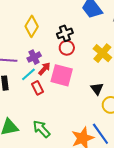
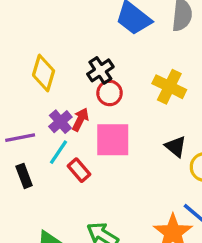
red arrow: (44, 69) -> (80, 120), moved

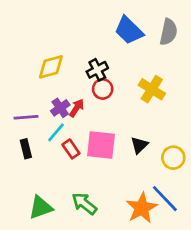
yellow diamond: (44, 73) -> (51, 67), turned 52
pink square: (113, 140) -> (101, 145), moved
black triangle: (176, 147) -> (139, 145), moved, turned 30

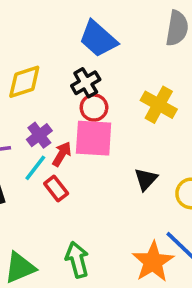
blue trapezoid: (129, 30) -> (98, 39), moved
red arrow: (77, 108) -> (62, 154), moved
pink square: (101, 145) -> (94, 138), moved
green arrow: (84, 204) -> (77, 260), turned 40

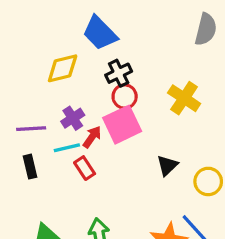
blue trapezoid: (98, 39) -> (100, 33), moved
pink square: (94, 138) -> (122, 125), turned -33
cyan line: (35, 168) -> (67, 148), turned 35

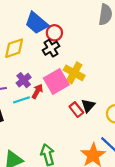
red circle: (125, 96) -> (54, 33), moved
yellow cross: (184, 98) -> (74, 73), moved
red rectangle: (85, 168) -> (76, 110), moved

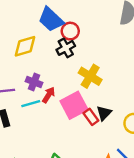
purple cross: (24, 80) -> (34, 82), turned -32
pink square: (56, 81) -> (74, 105), moved

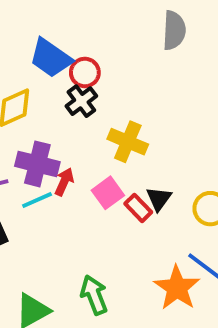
purple cross: (34, 82) -> (37, 164), size x1.5
pink square: (74, 105) -> (108, 193), size x0.7

